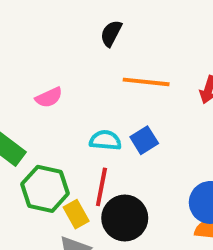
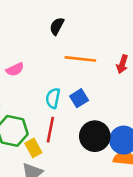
cyan semicircle: (105, 140) -> (53, 98), turned -84
black circle: (125, 218) -> (95, 136), moved

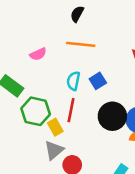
orange line: (80, 59) -> (81, 44), moved

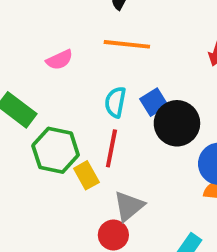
black circle: (112, 116) -> (177, 123), moved
gray triangle: (54, 150) -> (129, 206), moved

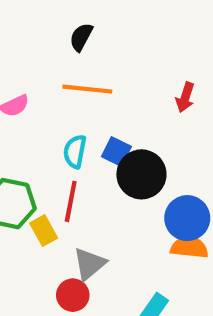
blue square: (154, 102) -> (116, 152), turned -32

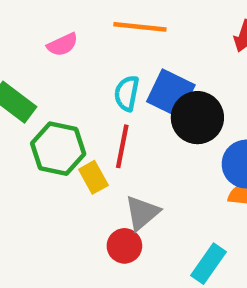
blue square: (116, 152) -> (171, 93), size x1.5

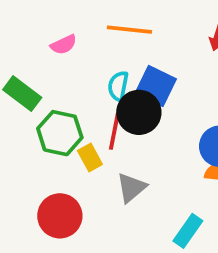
black circle: (197, 118) -> (139, 112), moved
red circle: (124, 246) -> (60, 216), moved, size x1.5

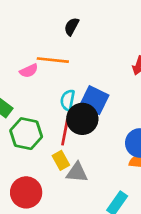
orange line: (129, 30) -> (53, 60), moved
yellow rectangle: (90, 158) -> (61, 160), moved
gray triangle: (131, 188) -> (77, 172), turned 45

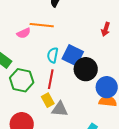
black circle: (82, 119) -> (86, 69), moved

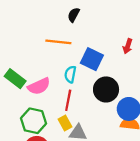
pink semicircle: (24, 33) -> (39, 86), moved, size x1.5
blue square: (73, 55) -> (92, 59), moved
green hexagon: (22, 80) -> (34, 121), moved

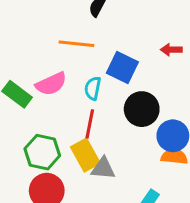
red arrow: (128, 46) -> (171, 50), turned 72
pink semicircle: (39, 86) -> (51, 84), moved
yellow rectangle: (65, 123) -> (85, 155), size x1.5

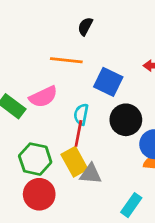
cyan semicircle: (93, 88) -> (81, 114), moved

